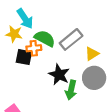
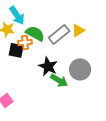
yellow triangle: (92, 54) -> (78, 30), moved
green arrow: (71, 90) -> (59, 80), turned -72

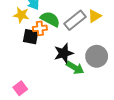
black star: (48, 66) -> (64, 53), turned 30

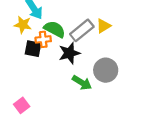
black star: (64, 53) -> (69, 53), moved

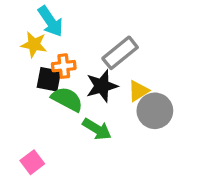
yellow triangle: (103, 26) -> (138, 91), moved
green semicircle: (55, 29) -> (67, 99), moved
green arrow: (82, 83) -> (97, 129), moved

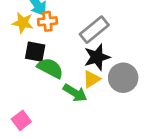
orange cross: (64, 66) -> (47, 21), moved
black star: (102, 86) -> (97, 57), moved
yellow triangle: (138, 91) -> (92, 79), moved

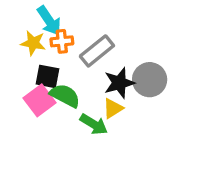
gray rectangle: (94, 30) -> (97, 51), moved
gray circle: (123, 78) -> (150, 80), moved
pink square: (21, 120) -> (40, 100), moved, size x1.4

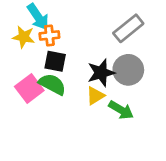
gray rectangle: (97, 51) -> (128, 28), moved
black square: (48, 76) -> (55, 61), moved
green arrow: (94, 124) -> (121, 110), moved

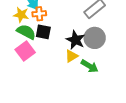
black star: (101, 73) -> (76, 40), turned -30
green semicircle: (52, 84) -> (26, 32), moved

